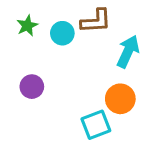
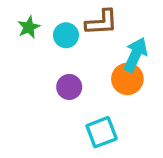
purple circle: (32, 87) -> (69, 87), moved
orange circle: (120, 99) -> (127, 79), moved

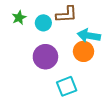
cyan arrow: (135, 55) -> (89, 36), turned -105
purple circle: (69, 87) -> (45, 57), size x1.5

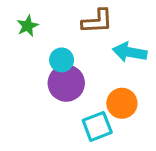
cyan circle: (43, 23) -> (62, 60), moved
orange circle: (84, 51) -> (122, 103), moved

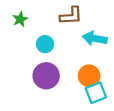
purple circle: (66, 83) -> (46, 76), moved
cyan square: (97, 126) -> (96, 93), moved

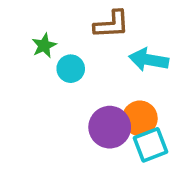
green star: (20, 19) -> (44, 46), moved
purple circle: (46, 76) -> (110, 127), moved

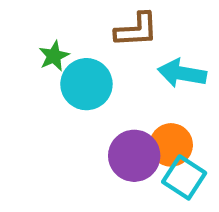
cyan circle: (71, 69) -> (86, 84), size x1.5
cyan square: (150, 145) -> (184, 177), turned -36

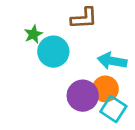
cyan arrow: (182, 73) -> (112, 61), moved

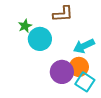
cyan arrow: (112, 61) -> (84, 46), turned -35

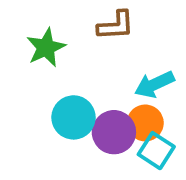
green star: (25, 26) -> (46, 48), size x1.5
cyan circle: (40, 39) -> (73, 117), moved

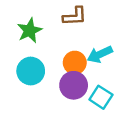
cyan circle: (73, 117) -> (31, 71), moved
orange circle: (145, 123) -> (75, 63), moved

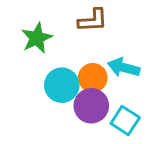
cyan arrow: (100, 54) -> (124, 67), turned 40
cyan circle: (31, 71) -> (62, 85), moved

